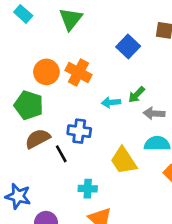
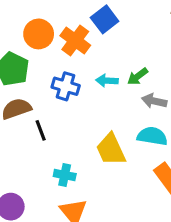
blue square: (128, 46) -> (105, 19), moved
blue cross: (79, 131) -> (66, 86), moved

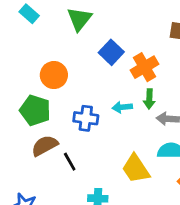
orange cross: (75, 40) -> (145, 67), moved, turned 32
green arrow: (138, 76) -> (149, 99), turned -42

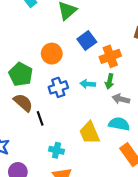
orange circle: (54, 75) -> (52, 54), moved
blue cross: (86, 118) -> (58, 87), turned -36
brown semicircle: (45, 146) -> (23, 103), turned 60

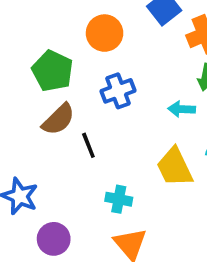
cyan arrow: (88, 84) -> (182, 109), moved
brown semicircle: (23, 103) -> (58, 119), turned 96

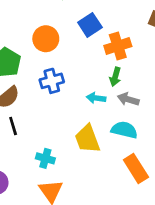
black line: (88, 145) -> (13, 126), moved

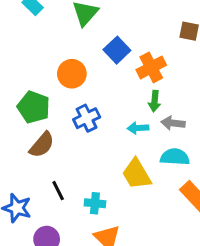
black line: (13, 126) -> (58, 191), moved

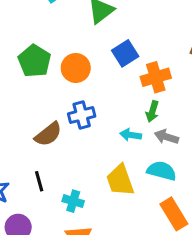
green pentagon: (34, 107) -> (34, 61), moved
brown semicircle: (42, 145) -> (48, 134), moved

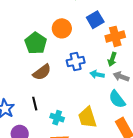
green pentagon: (34, 61) -> (36, 43), moved
blue cross: (82, 115) -> (76, 62), moved
cyan semicircle: (162, 171) -> (117, 99), turned -144
yellow trapezoid: (120, 180) -> (87, 118), moved

